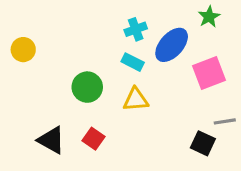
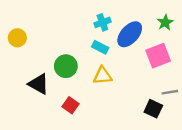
green star: (209, 17) -> (165, 22), moved
black triangle: (51, 140) -> (39, 84), moved

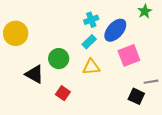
green star: (165, 22) -> (145, 11), moved
yellow circle: (17, 38) -> (16, 33), size x1.5
cyan rectangle: (100, 47) -> (89, 42), turned -72
pink square: (158, 56) -> (129, 55), moved

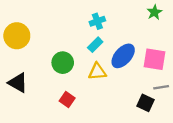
blue ellipse: (115, 30) -> (123, 56), moved
pink square: (129, 55) -> (154, 59), moved, turned 30
black triangle: (35, 74) -> (18, 83), moved

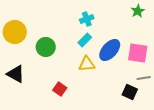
green circle: (63, 63) -> (46, 47), moved

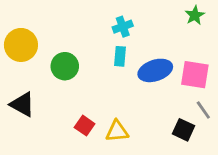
cyan rectangle: (85, 40) -> (120, 56), turned -40
blue ellipse: (110, 50) -> (155, 70), turned 30
yellow triangle: (87, 64) -> (117, 131), moved
gray line: (144, 78) -> (203, 110), turned 64

